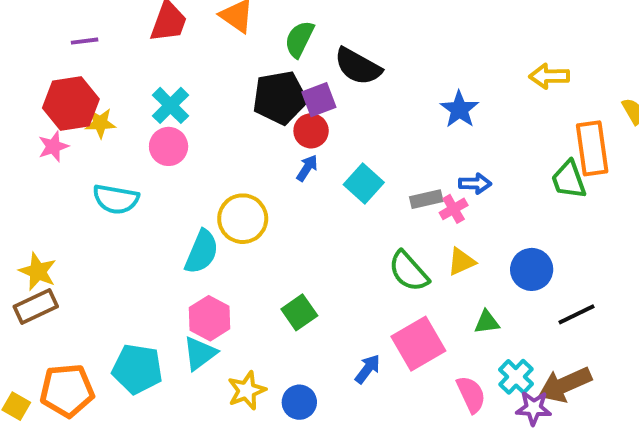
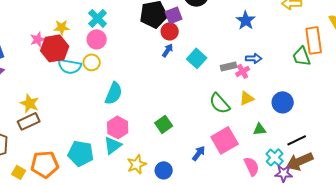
red hexagon: (71, 103) -> (55, 48), moved
yellow circle: (243, 219) -> (92, 62), moved, size x0.7
black line: (577, 314) -> (297, 140), moved

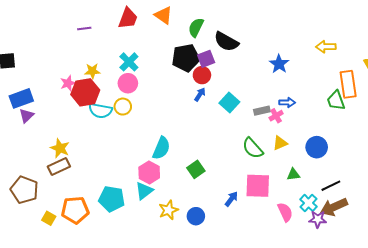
cyan semicircle: (114, 93) -> (161, 148), moved
pink square: (225, 140) -> (258, 186), turned 32

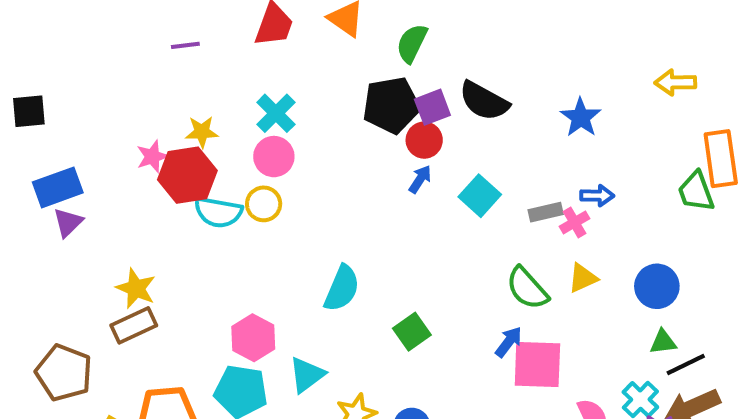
black semicircle: (226, 42) -> (484, 101), moved
pink hexagon: (149, 173) -> (253, 338), moved
green triangle: (293, 175) -> (663, 342), moved
blue arrow: (231, 199) -> (509, 342), moved

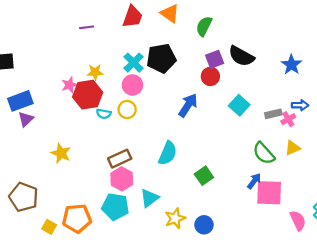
black pentagon: (391, 105) -> (161, 58), moved
blue arrow: (420, 179) -> (188, 105), moved, size x1.6
cyan semicircle: (218, 212) -> (104, 114), size x0.6
brown rectangle: (134, 325) -> (120, 159), moved

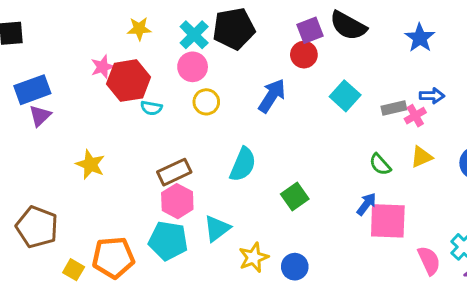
yellow star: (95, 72) -> (139, 29), moved
yellow circle: (127, 110) -> (206, 102), moved
green semicircle: (264, 153) -> (380, 164), size x0.7

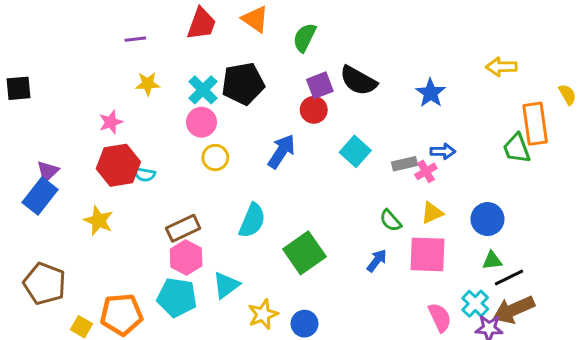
red hexagon: (128, 81) -> (118, 165), moved
blue rectangle: (32, 90) -> (40, 196), moved, turned -32
cyan semicircle: (151, 108) -> (145, 174), moved
green square: (295, 196) -> (304, 253), size x1.5
pink square: (388, 221) -> (428, 254), moved

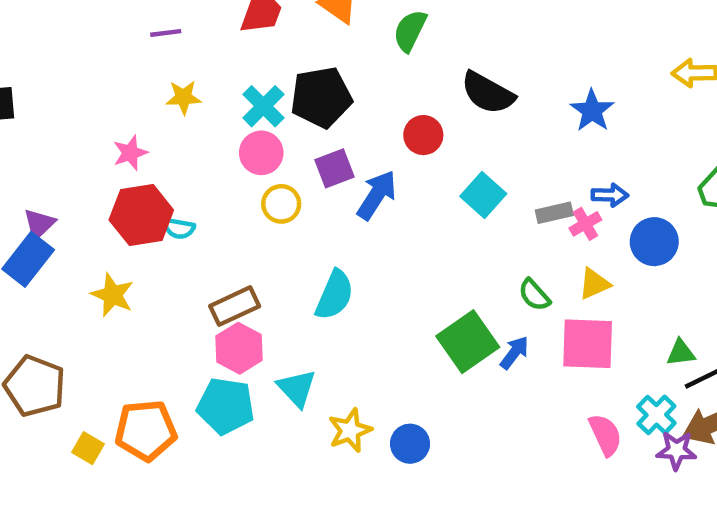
purple square: (320, 85) -> (334, 168), moved
blue circle: (487, 219) -> (654, 242), moved
green square: (304, 253) -> (468, 342), moved
cyan triangle: (226, 285) -> (297, 388), turned -36

